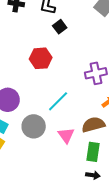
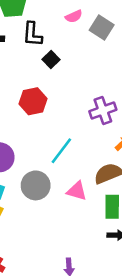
pink triangle: (66, 135) -> (77, 191), turned -30

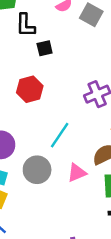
black square: (51, 60) -> (45, 48), turned 35
pink triangle: (77, 191) -> (77, 173), turned -36

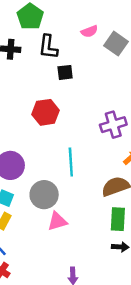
cyan line: (60, 135) -> (71, 162), turned -44
pink triangle: (77, 173) -> (57, 221), moved

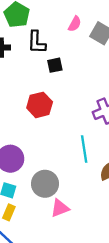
pink semicircle: (89, 31) -> (75, 24), turned -35
cyan line: (71, 162) -> (84, 149), moved

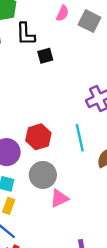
red hexagon: (40, 105) -> (38, 137), moved

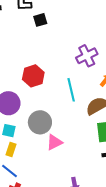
red hexagon: (38, 137) -> (33, 76), moved

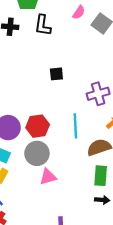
black square: (40, 20) -> (56, 74), moved
red hexagon: (33, 76) -> (38, 126), moved

